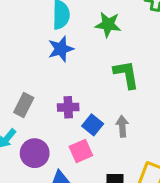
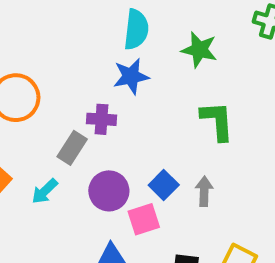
purple cross: (68, 107) -> (101, 119), moved
purple circle: (35, 153) -> (109, 191), moved

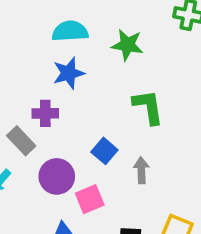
cyan semicircle: (136, 29) -> (70, 31), turned -96
gray rectangle: (72, 148) -> (21, 141), turned -72
blue square: (164, 185) -> (104, 151), moved

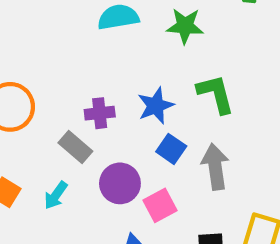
blue star: (69, 73) -> (156, 106), moved
gray arrow: (141, 170) -> (215, 167), size x1.5

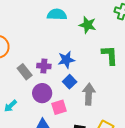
green L-shape: (216, 94) -> (110, 55), moved
purple cross: (100, 113) -> (44, 66), moved
cyan arrow: (56, 195) -> (10, 106), moved

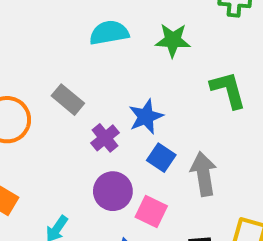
purple cross: (44, 66) -> (105, 138), turned -32
gray rectangle: (25, 72) -> (68, 100), moved
pink square: (59, 107) -> (151, 212), turned -35

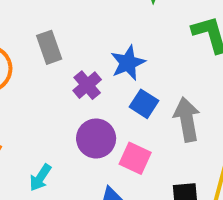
gray rectangle: (68, 100) -> (49, 47), turned 32

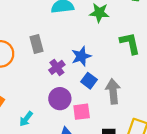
pink square: (135, 158) -> (82, 112), turned -36

